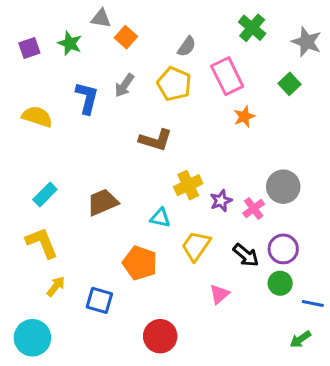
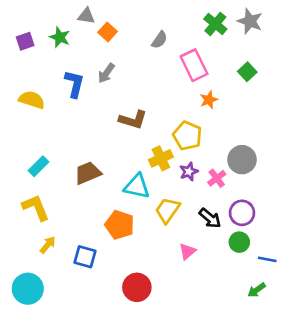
gray star: (307, 42) -> (250, 21), moved
yellow pentagon: (174, 84) -> (187, 136), moved
cyan triangle: (160, 218) -> (137, 186), size x1.5

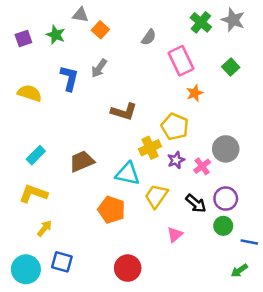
yellow L-shape: (36, 208) -> (33, 194), turned -48
blue square: (85, 257) -> (62, 262), moved

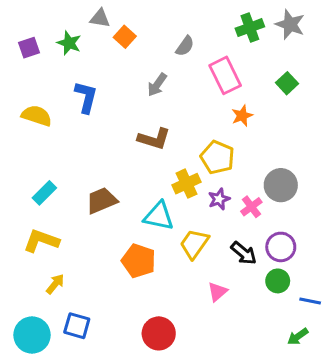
green cross: (201, 22) -> (250, 28), turned 30
gray arrow: (99, 68) -> (157, 85), moved

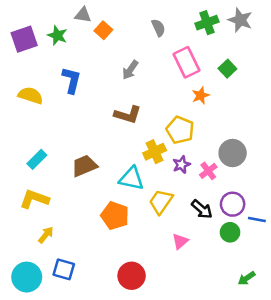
gray semicircle: (185, 46) -> (158, 28), moved, turned -60
purple square: (29, 48) -> (24, 39), size x1.5
green square: (287, 83) -> (227, 69), moved
blue line: (310, 301) -> (257, 219), moved

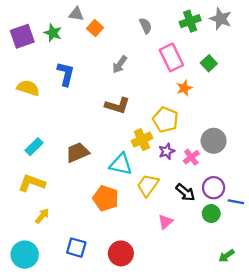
blue square: (64, 269) -> (76, 248), moved

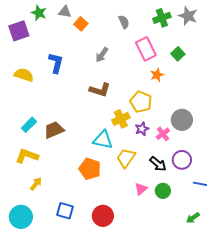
green star: (53, 33) -> (39, 13), moved
brown trapezoid: (77, 152) -> (54, 130), moved
blue line: (236, 202) -> (200, 184), moved
green circle: (211, 214) -> (163, 191), moved

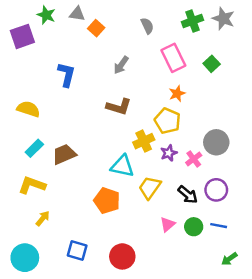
yellow semicircle: (24, 75) -> (28, 109), moved
orange star: (157, 75) -> (177, 94), moved
blue line: (200, 184) -> (219, 226), moved

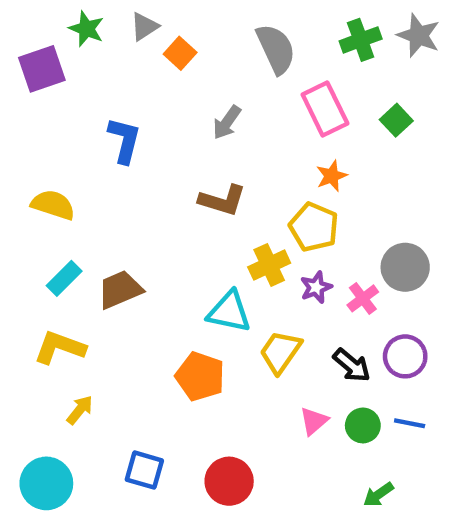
gray triangle: (77, 14) -> (144, 27), turned -42
gray semicircle: (147, 26) -> (276, 49), size x1.6
green arrow: (229, 259) -> (378, 495), moved

